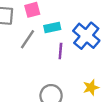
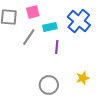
blue cross: (86, 36) -> (79, 21), moved

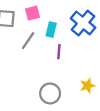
cyan rectangle: (50, 27) -> (51, 30), turned -64

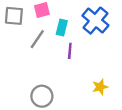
gray circle: (50, 93) -> (42, 96), moved

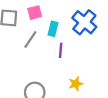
yellow star: (100, 87) -> (76, 84), moved

